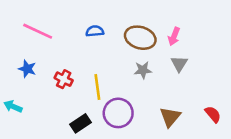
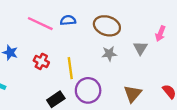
pink line: (38, 31) -> (40, 24), moved
pink arrow: (174, 36) -> (160, 34), moved

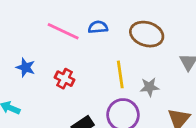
gray star: (109, 54) -> (149, 87), moved
yellow line: (70, 68) -> (120, 74), moved

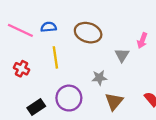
yellow line: (120, 74) -> (55, 57), moved
gray star: (149, 87) -> (99, 78), moved

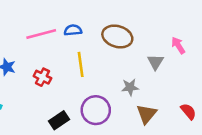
pink line: (20, 30) -> (41, 34), turned -40
pink arrow: (142, 41) -> (178, 45), turned 126

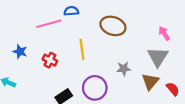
blue semicircle: (73, 30) -> (71, 11), moved
gray triangle: (155, 62) -> (158, 57), moved, size x1.5
brown triangle: (147, 114) -> (150, 81), moved

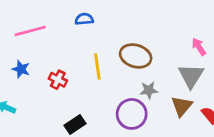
pink line: (49, 24) -> (30, 31), moved
brown ellipse: (113, 26) -> (136, 56), moved
purple circle: (95, 88) -> (132, 114), moved

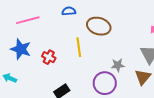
brown ellipse: (136, 56) -> (99, 26), moved
blue star: (21, 69) -> (21, 49), size x1.5

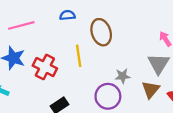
brown ellipse: (99, 26) -> (101, 32), turned 55
red cross: (49, 57) -> (45, 67), size x1.5

